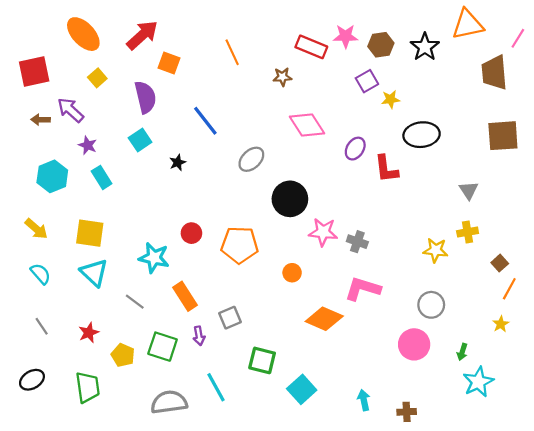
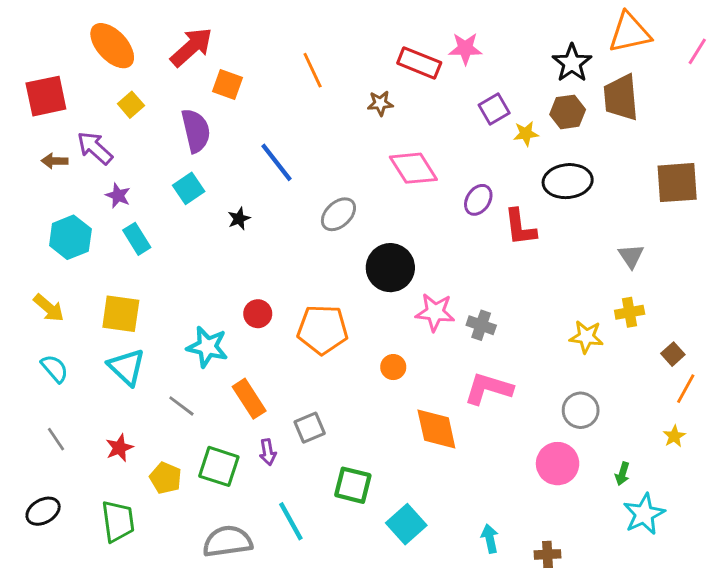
brown hexagon: (381, 45) -> (568, 112), moved
brown trapezoid: (494, 73) -> (621, 98), moved
orange diamond: (324, 319) -> (436, 429), turned 54

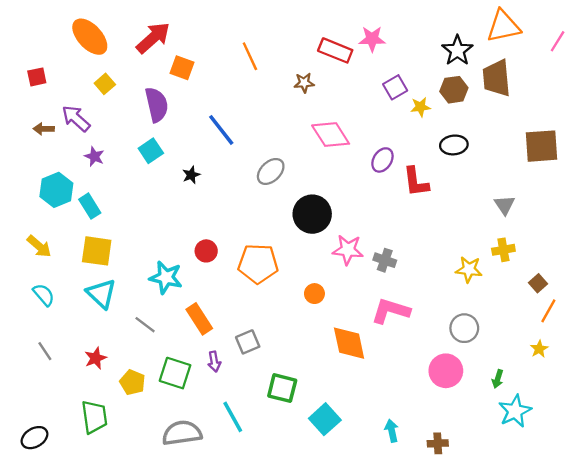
red square: (46, 96) -> (37, 77), size x0.6
black ellipse: (568, 181) -> (454, 145), size x0.7
cyan rectangle: (137, 239) -> (90, 206), moved
black ellipse: (43, 511) -> (34, 438), moved

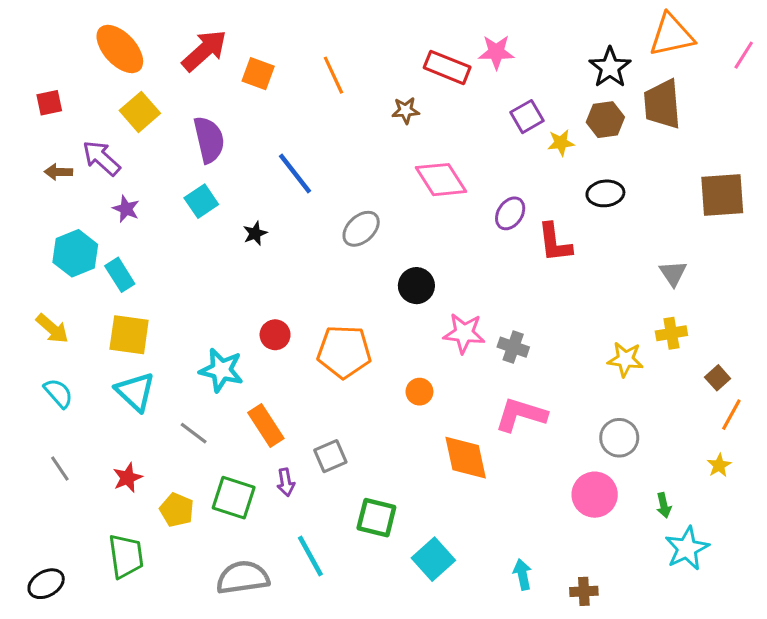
orange square: (182, 68) -> (258, 74), moved
yellow square: (105, 84) -> (140, 112), size x1.4
black circle: (312, 214) -> (416, 286), size x0.7
green arrow: (498, 379) -> (664, 505), turned -30

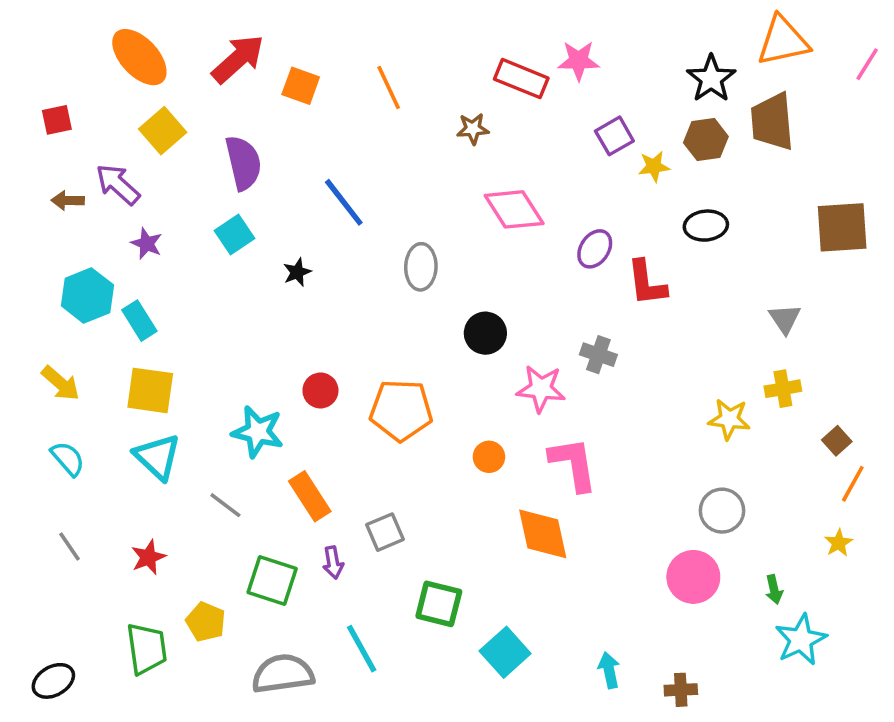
gray ellipse: (361, 229) -> (421, 267), turned -45
gray cross: (513, 347) -> (598, 355), moved
pink L-shape: (521, 415) -> (573, 464), moved, turned 64
yellow pentagon: (177, 510) -> (206, 622), moved

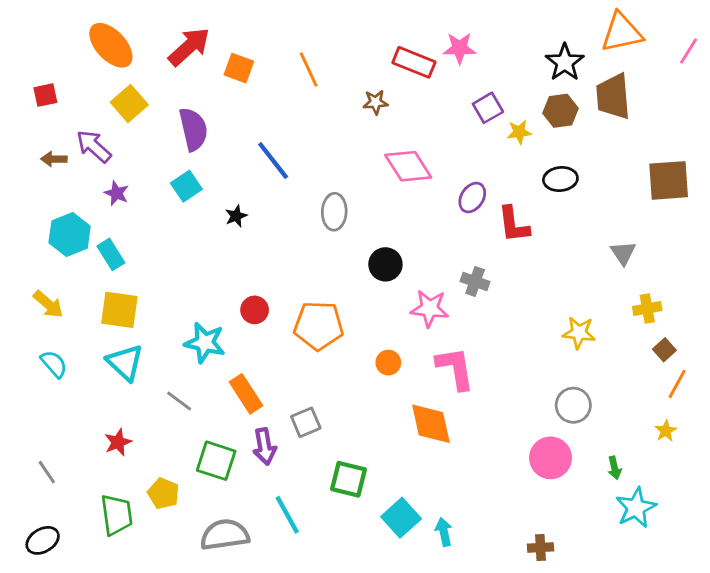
yellow cross: (783, 389) -> (647, 308), moved
gray line: (69, 546) -> (47, 472), moved
purple arrow: (333, 563) -> (265, 446), size x1.4
cyan arrow: (609, 670) -> (444, 532), moved

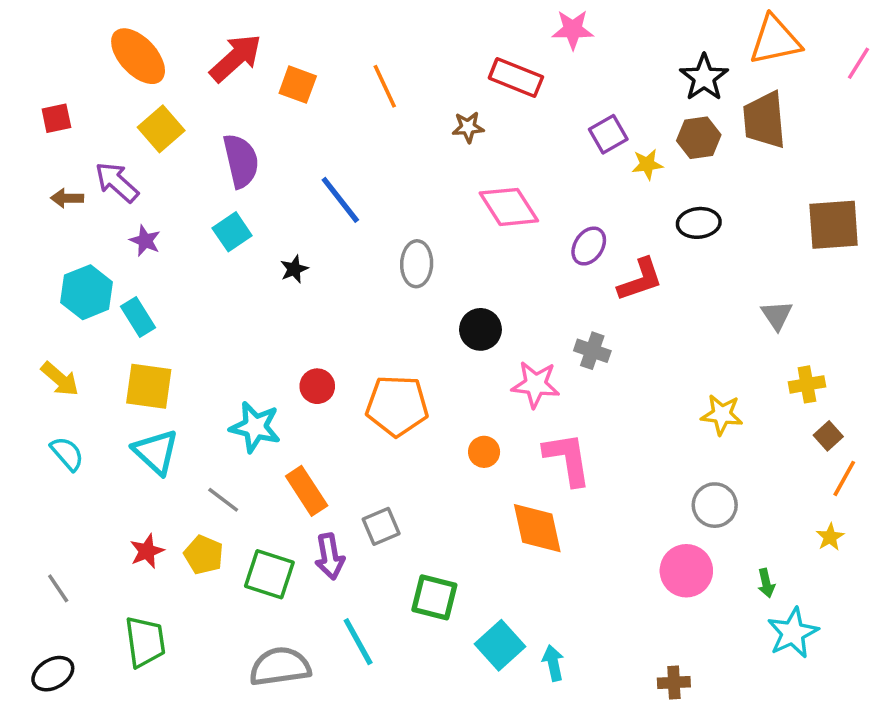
pink star: (459, 48) -> (573, 30), moved
red L-shape: (514, 225) -> (640, 280), turned -102
yellow pentagon: (164, 493) -> (204, 555), moved

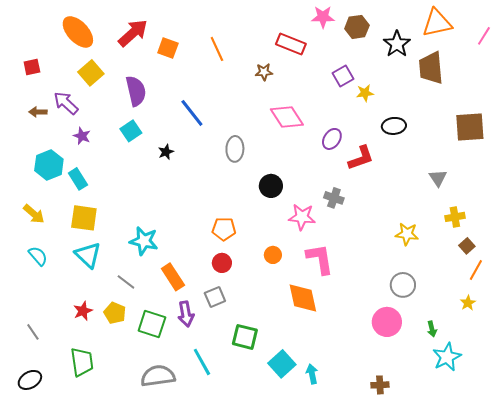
brown hexagon: (699, 138) -> (357, 27), moved
red circle: (317, 386) -> (222, 263), moved
orange pentagon: (397, 406) -> (224, 229), size x0.7

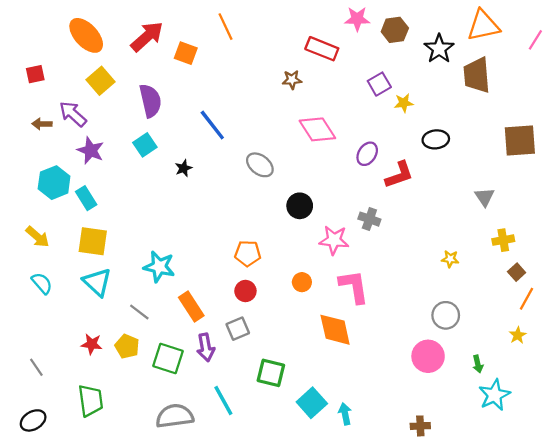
orange line: (217, 49) -> (226, 27), moved
purple star: (82, 136) -> (91, 150), size x1.4
gray ellipse: (235, 149) -> (260, 165), turned -55
yellow star: (407, 234) -> (450, 259), size x0.7
red star: (83, 311) -> (92, 344), turned 30

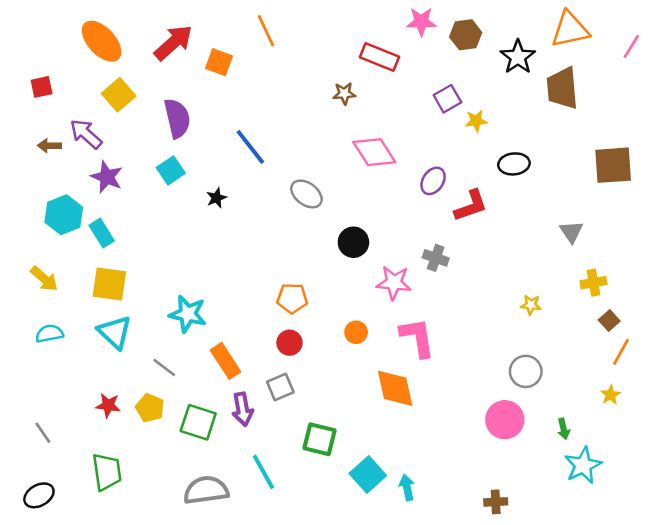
cyan semicircle: (42, 283) -> (49, 334), turned -60

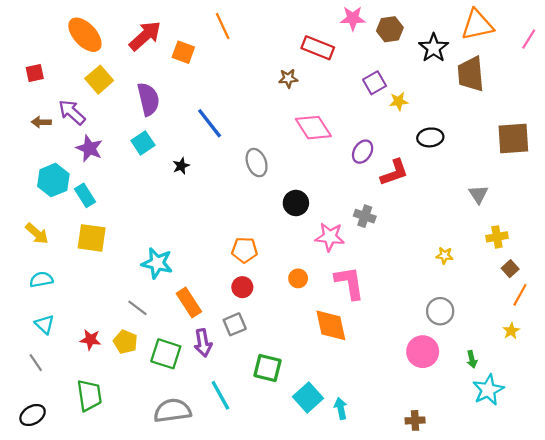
gray ellipse: (306, 194) -> (257, 163), turned 32
cyan triangle: (115, 332) -> (45, 324), moved, size x0.7

